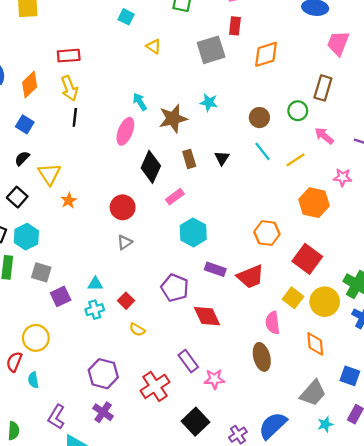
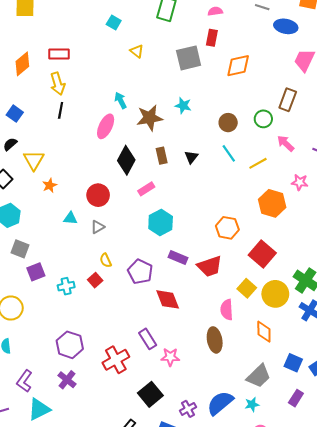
orange diamond: (30, 85) -> (22, 64), moved
cyan triangle: (95, 284) -> (70, 218), moved
yellow semicircle: (137, 330) -> (106, 260), moved, turned 32
cyan star: (325, 424) -> (252, 404), moved

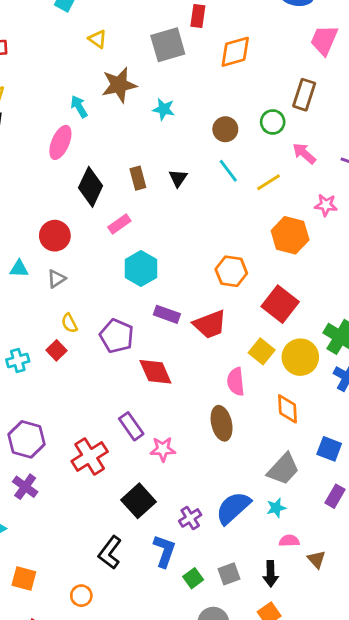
brown star: (150, 118) -> (119, 85), moved

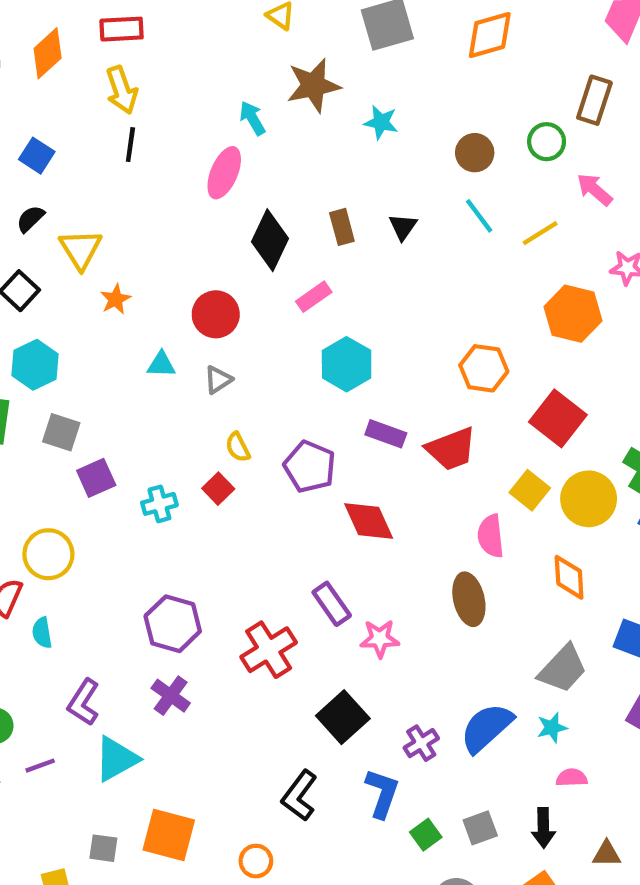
brown triangle: (316, 559) -> (607, 854), moved, turned -48
orange square: (24, 578) -> (169, 835), size x1.4

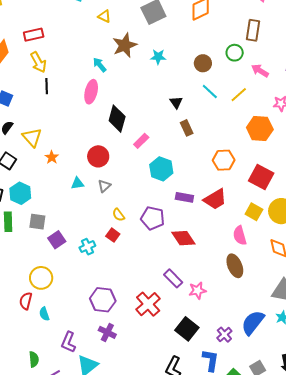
brown rectangle: (342, 227) -> (187, 128), moved

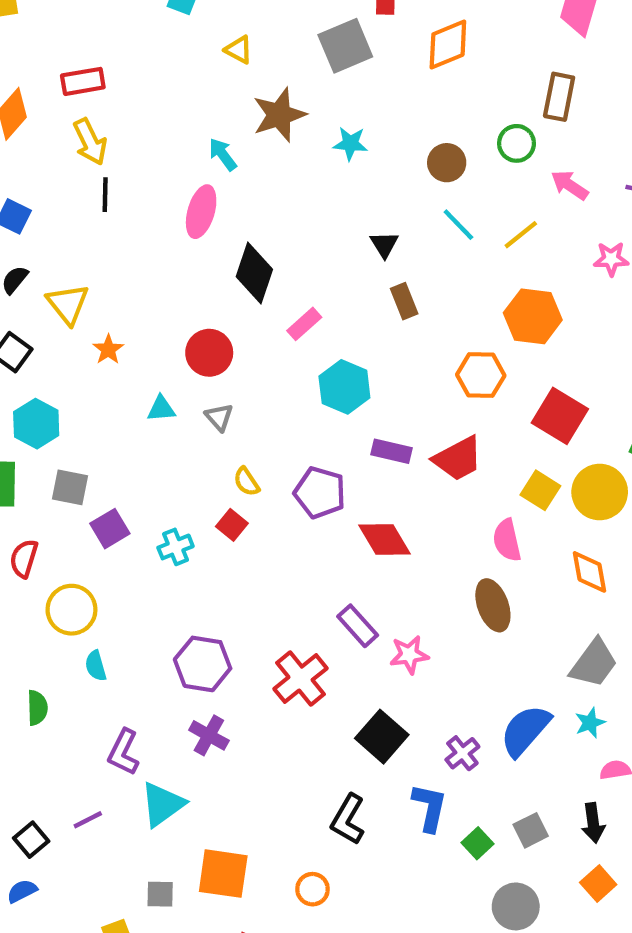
orange hexagon: (260, 129) -> (533, 316), moved
gray triangle: (104, 186) -> (219, 417), turned -32
red semicircle: (26, 301) -> (24, 558), moved
cyan semicircle: (44, 314) -> (96, 666), moved
green semicircle: (34, 359) -> (37, 708), moved

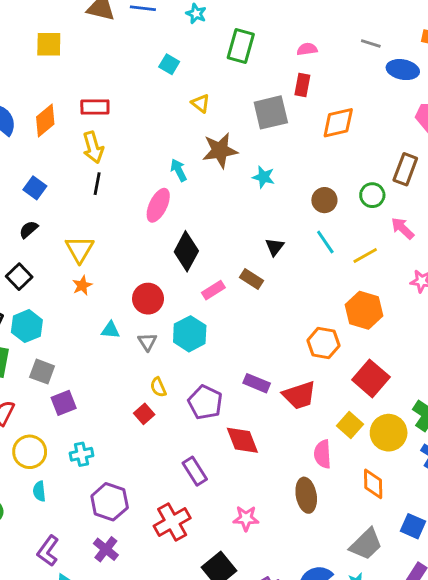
brown rectangle: (404, 301) -> (251, 279), moved, turned -45
yellow triangle: (68, 304) -> (80, 249), moved
cyan hexagon: (344, 387) -> (190, 334), moved
cyan cross: (176, 547) -> (81, 454), moved
purple rectangle: (358, 626) -> (195, 471), moved

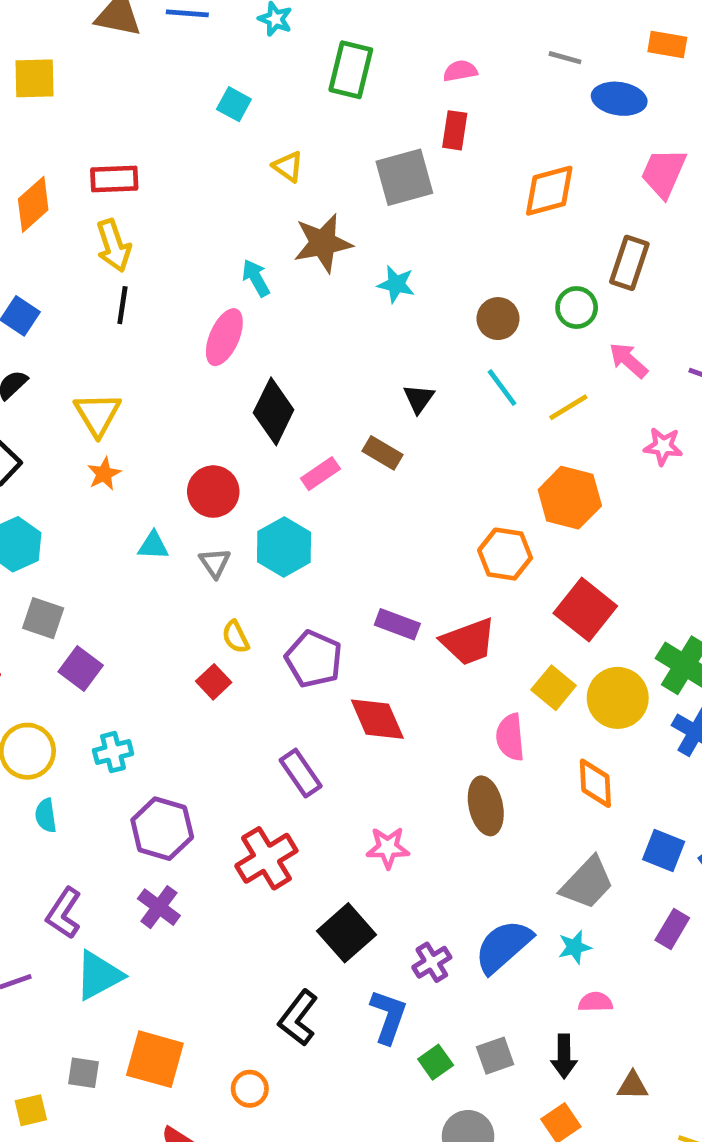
orange diamond: (338, 123) -> (549, 191), moved
purple square: (64, 403) -> (81, 668), turned -30

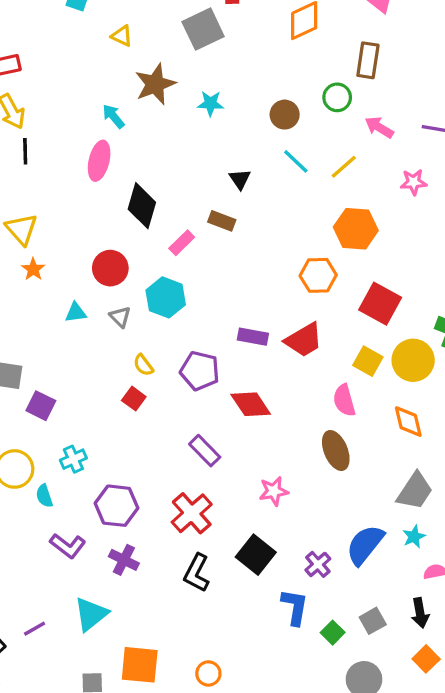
cyan semicircle: (46, 816) -> (44, 496), moved
purple L-shape: (64, 913) -> (68, 546), moved, turned -76
black L-shape: (298, 1018) -> (197, 573), moved

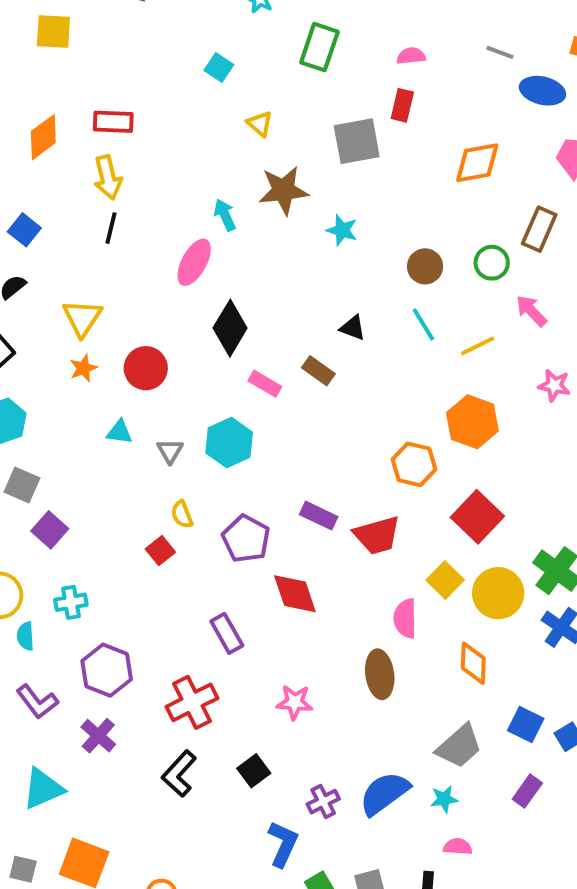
black triangle: (240, 179) -> (353, 328), turned -50
pink rectangle: (182, 243) -> (265, 384), turned 60
red circle: (110, 268) -> (146, 368), moved
black square: (256, 555) -> (254, 771), size x0.7

